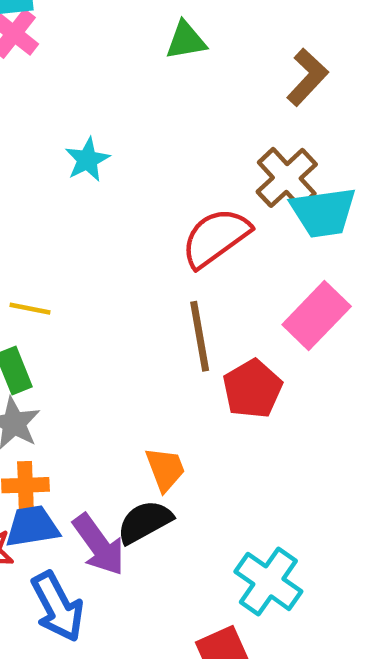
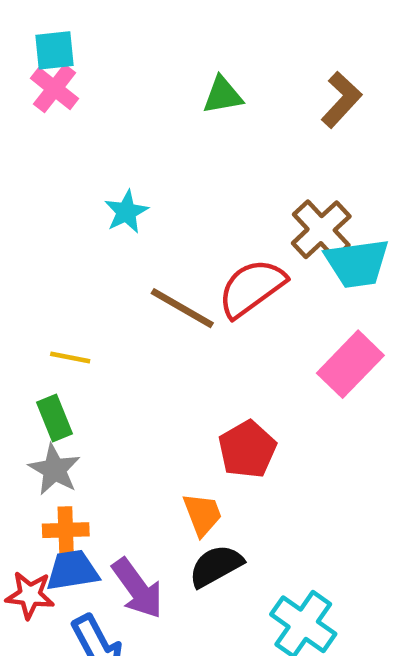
brown L-shape: (307, 77) -> (341, 100), moved
brown line: (200, 336) -> (182, 308), moved, turned -50
red pentagon: (252, 389) -> (247, 449), moved
black semicircle: (145, 522) -> (216, 566), moved

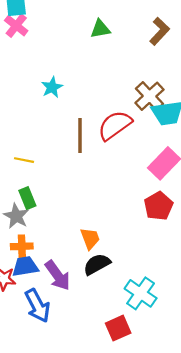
brown line: (182, 308) -> (80, 135), turned 60
green rectangle: (54, 418) -> (27, 198), moved
red pentagon: (247, 449) -> (158, 206), moved

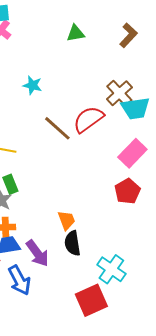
cyan star: (52, 87) -> (32, 85), turned -30
brown line: (80, 135) -> (57, 128), turned -48
black semicircle: (97, 264) -> (72, 243), turned -70
red square: (118, 328) -> (91, 300), size x1.4

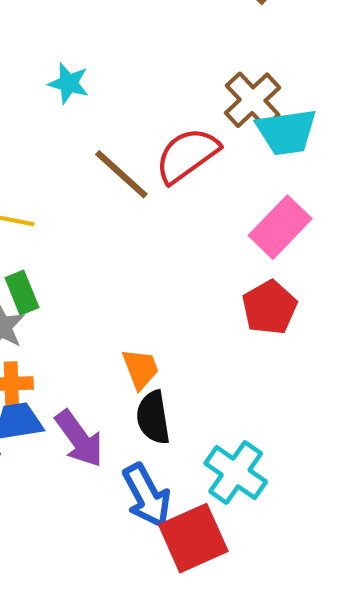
blue arrow: (19, 280) -> (147, 496), moved

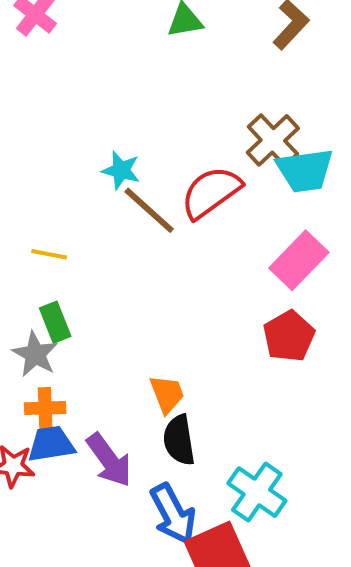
cyan star: (69, 83) -> (121, 170), moved

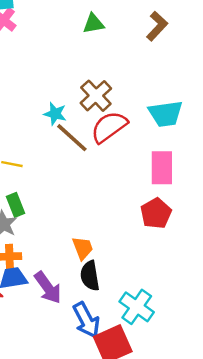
brown cross: (273, 140) -> (96, 96), moved
pink rectangle: (299, 260) -> (162, 168), turned -44

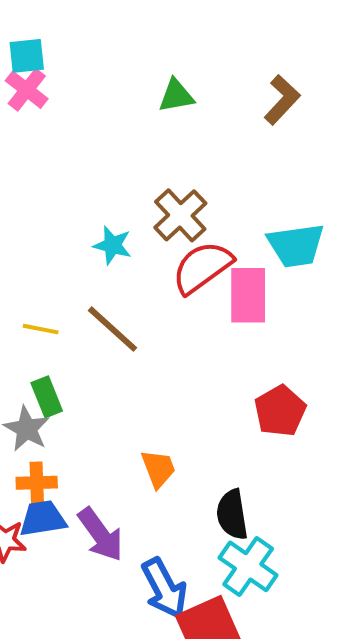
brown line: (72, 138) -> (112, 329), moved
pink rectangle: (162, 168) -> (248, 295), moved
black semicircle: (90, 276) -> (232, 515), moved

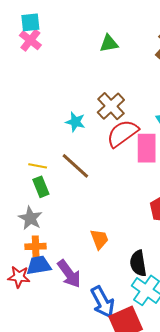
green rectangle: (47, 397) -> (41, 187), moved

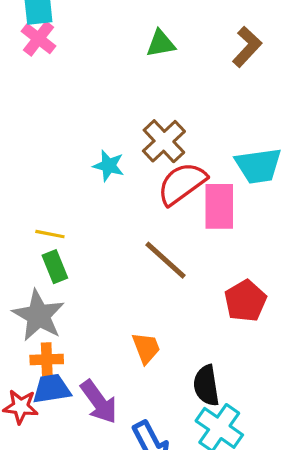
brown line: (75, 166) -> (166, 260), moved
gray star: (30, 218) -> (39, 315), size x1.4

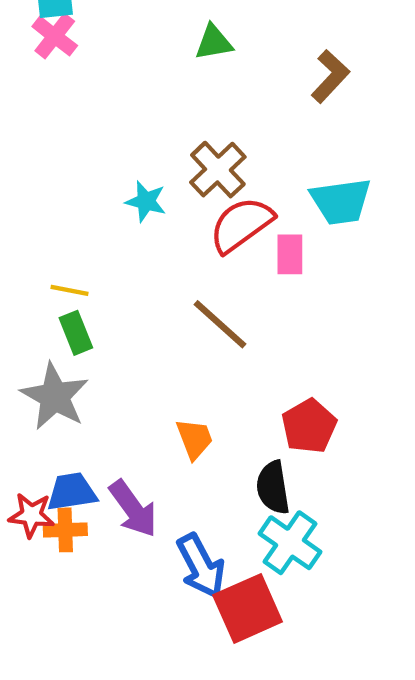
brown L-shape: (247, 47) -> (330, 76), moved
pink rectangle: (219, 206) -> (290, 254), size x0.7
red pentagon: (245, 301) -> (309, 426), moved
orange cross: (47, 359) -> (65, 530), moved

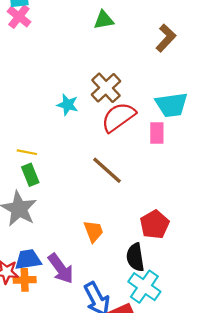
pink rectangle: (290, 254) -> (157, 133), moved

